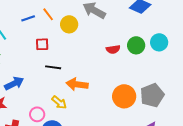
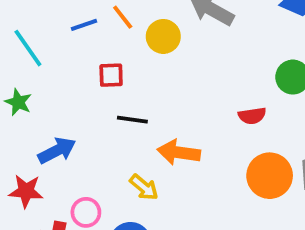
red semicircle: (113, 49) -> (252, 116), moved
pink circle: (37, 114) -> (86, 212), moved

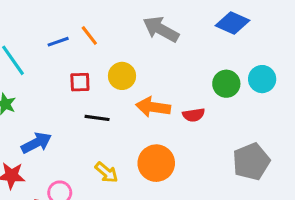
yellow circle: (163, 36) -> (122, 76), moved
orange arrow: (179, 152) -> (153, 107), moved
orange circle: (270, 176) -> (156, 163), moved

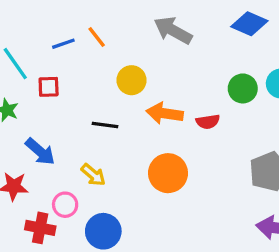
red square: (80, 82) -> (49, 87), moved
blue arrow: (36, 143) -> (40, 152), turned 68
yellow arrow: (106, 172) -> (93, 175), moved

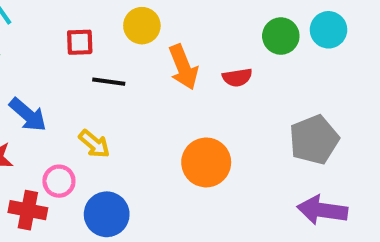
red square: (49, 87) -> (80, 42), moved
orange arrow: (165, 113) -> (183, 67), turned -120
orange circle: (168, 173) -> (206, 162), moved

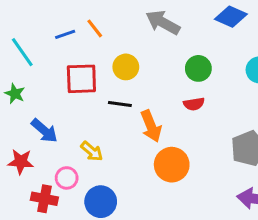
green circle: (281, 36) -> (198, 68), moved
red square: (80, 42) -> (81, 79), size x1.6
orange arrow: (183, 67) -> (151, 126), moved
black line: (109, 82) -> (120, 104), moved

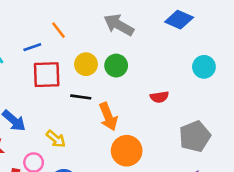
blue line: (65, 34) -> (32, 47), moved
green circle: (198, 68) -> (116, 66), moved
red semicircle: (194, 104) -> (159, 97), moved

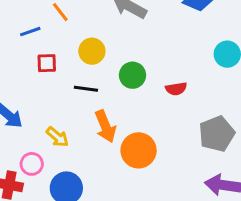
green circle: (116, 66) -> (133, 75), moved
red square: (47, 75) -> (47, 63), size x0.6
orange arrow: (108, 117) -> (105, 126), moved

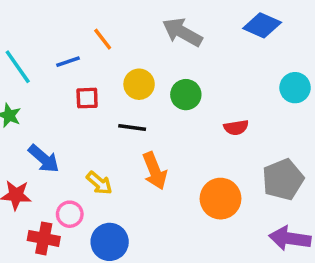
green circle: (133, 75) -> (186, 95), moved
orange circle: (139, 150) -> (220, 199), moved

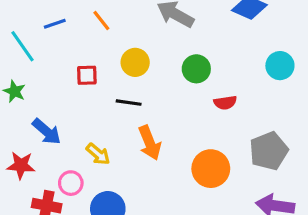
blue line: (68, 62) -> (55, 24), moved
green circle: (186, 95) -> (196, 69), moved

